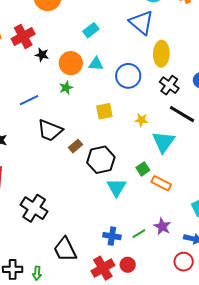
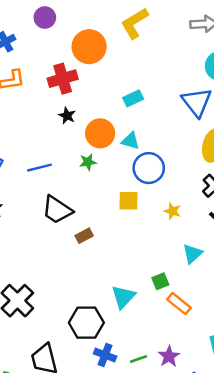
red cross: (23, 36) -> (63, 79), moved
blue circle: (128, 76) -> (149, 168), moved
yellow star: (141, 120) -> (172, 211), moved
cyan triangle: (163, 142) -> (193, 254), size x0.7
black hexagon: (101, 160) -> (86, 323), moved

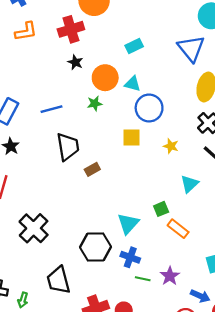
black trapezoid: (57, 210) -> (68, 147), turned -132
blue cross: (105, 355) -> (130, 257), moved
green line: (139, 359) -> (143, 279), turned 32

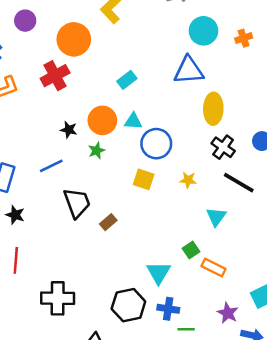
blue triangle: (191, 48) -> (189, 70), turned -44
black star: (75, 62) -> (69, 130), moved
yellow square: (131, 138) -> (144, 179), turned 30
black cross: (34, 228) -> (58, 298), turned -32
purple star: (170, 276) -> (228, 313), moved

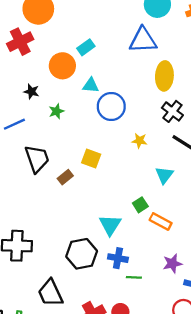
orange circle: (102, 120) -> (62, 66), moved
yellow square: (144, 179) -> (91, 159), moved
purple star: (228, 313) -> (172, 264), turned 30

